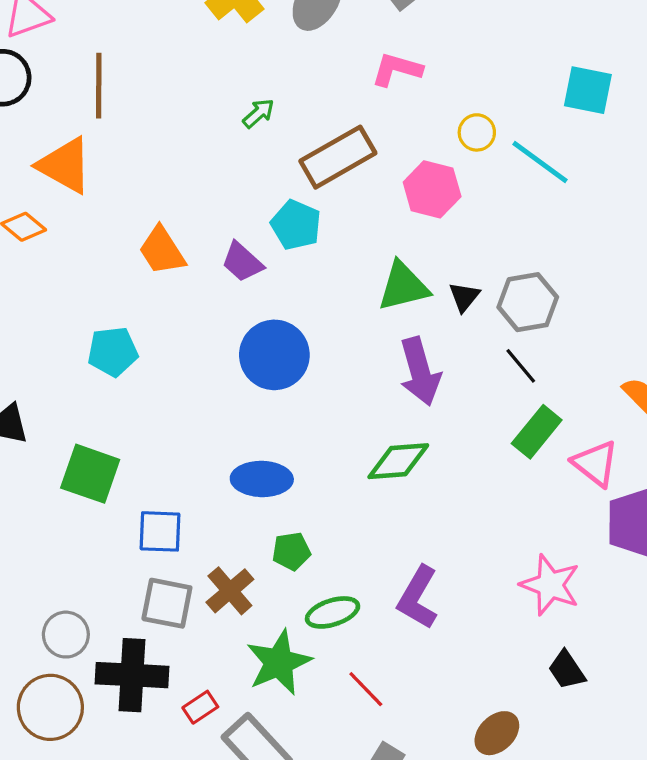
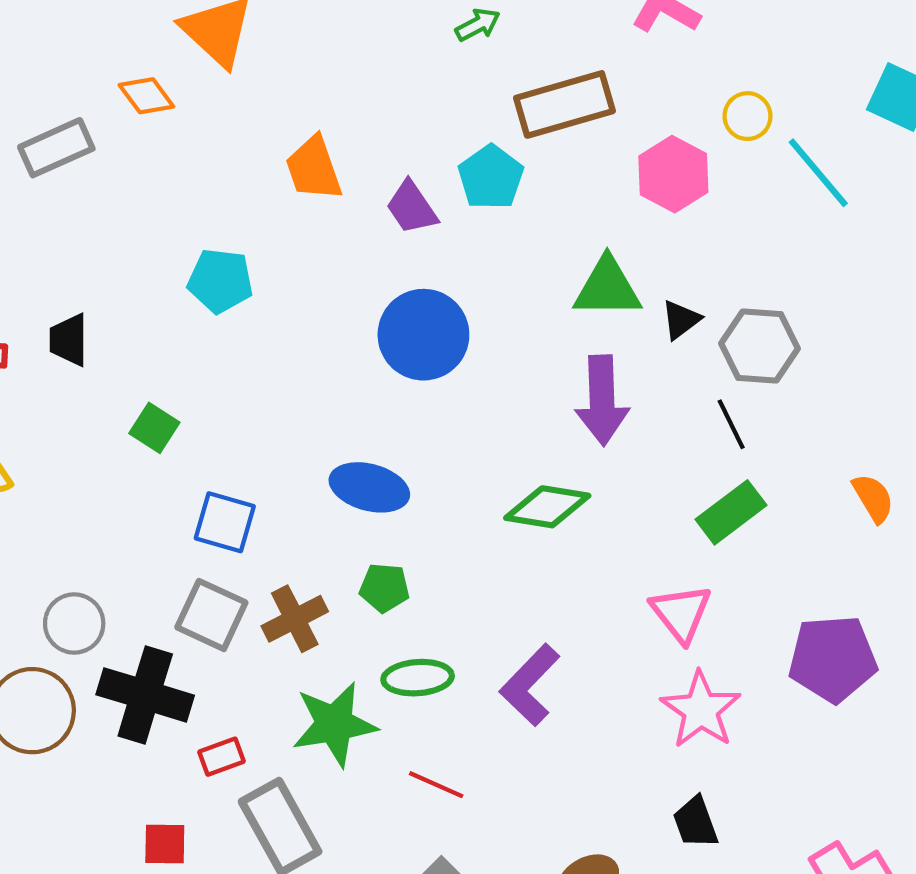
pink triangle: (595, 463) -> (681, 613), moved
green square: (90, 474) -> (154, 428), size x0.6
red line: (366, 689) -> (436, 785), turned -36

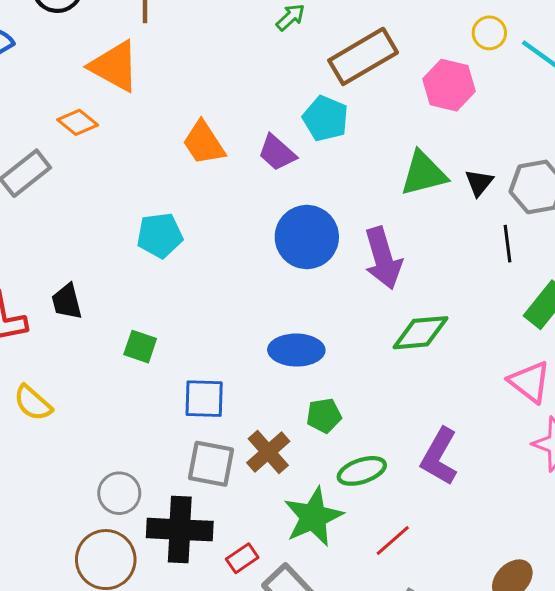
purple arrow: (602, 400) -> (383, 258), moved
black line: (731, 424) -> (508, 244), moved, turned 33
red line: (436, 785) -> (393, 540), turned -51

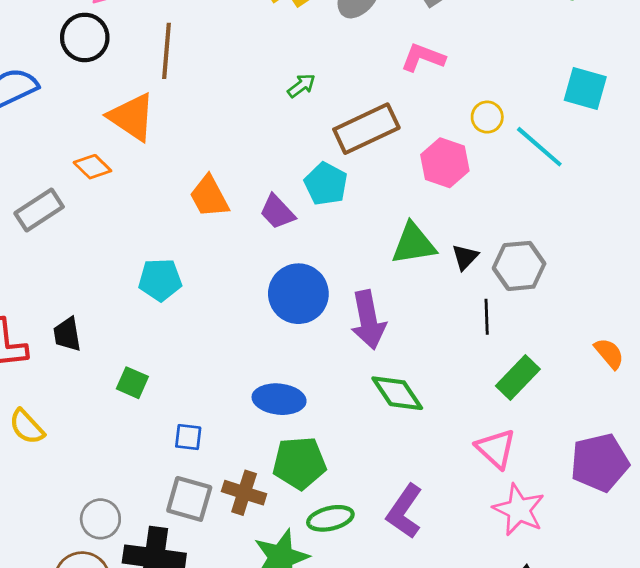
green diamond: (420, 333) -> (397, 393), turned 56
blue square: (204, 399) -> (188, 437), size x0.7
green pentagon: (324, 416) -> (299, 463), size x1.6
brown cross: (268, 452) -> (244, 493), turned -36

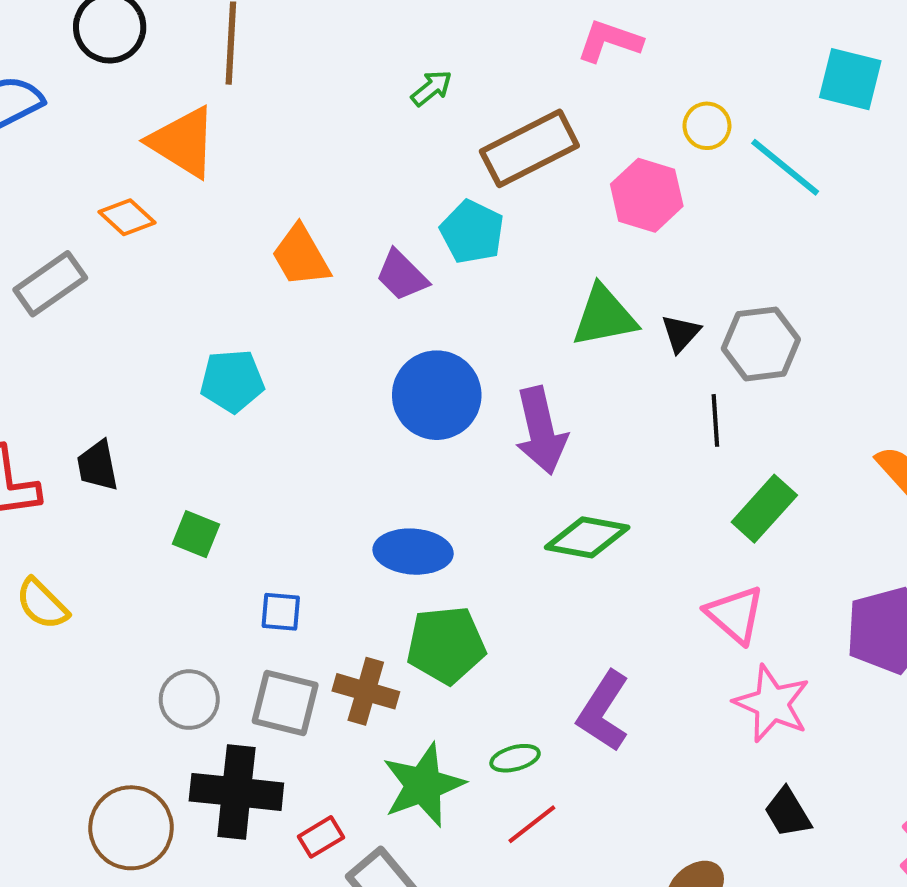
green diamond: (397, 393) -> (587, 537), turned -44
green ellipse: (330, 518) -> (515, 758), moved, size x0.7
gray circle: (100, 519) -> (189, 700), moved

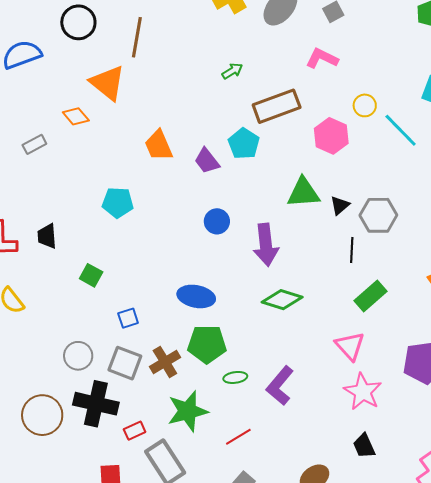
gray rectangle: (50, 284) -> (34, 144), size x0.7
blue circle: (437, 395) -> (217, 221), size x0.6
blue square: (281, 612) -> (128, 318), turned -30
brown cross: (366, 691) -> (165, 362), turned 36
green ellipse: (515, 758) -> (235, 377), moved

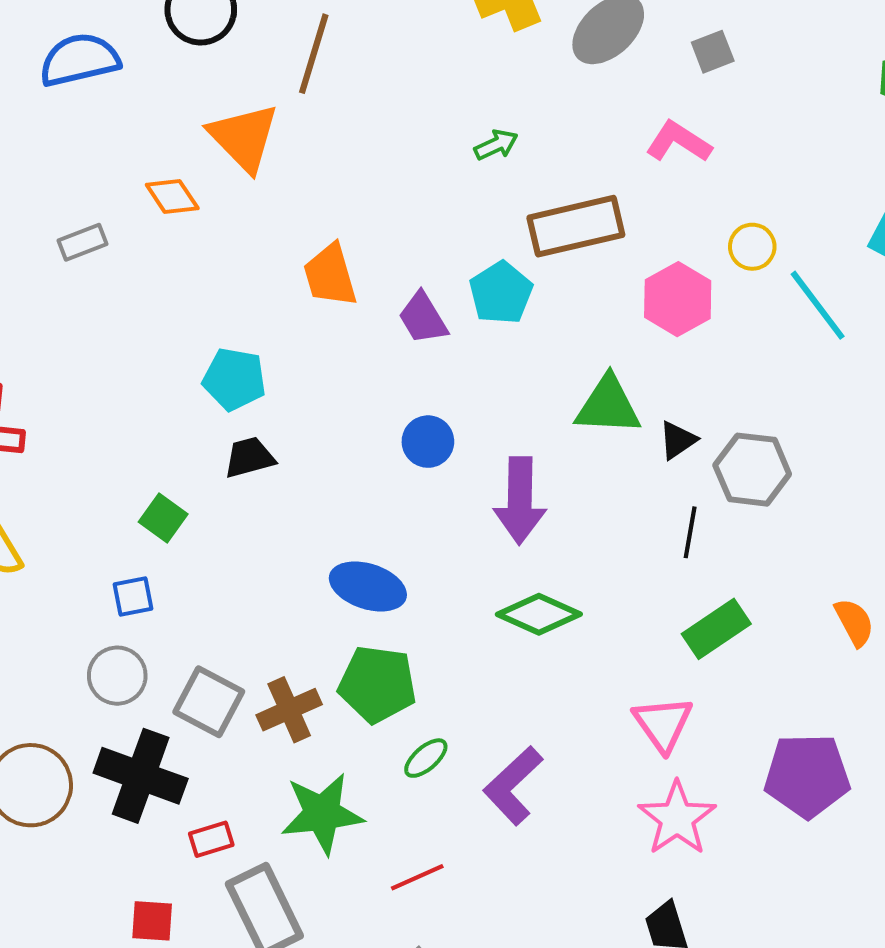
black trapezoid: (47, 236) -> (249, 457), moved, turned 72
blue square: (128, 318) -> (133, 597), moved
green ellipse: (235, 377) -> (426, 758), turned -40

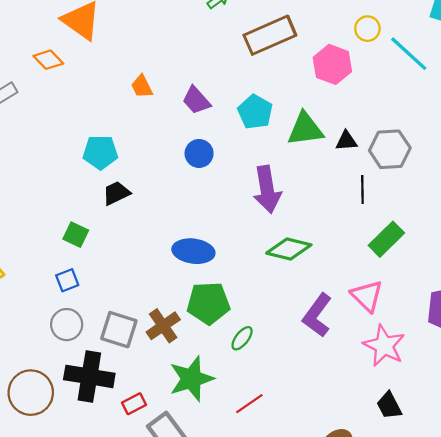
orange trapezoid: (330, 275) -> (142, 86), size x0.7
cyan pentagon: (501, 293) -> (255, 112), moved
black triangle: (678, 440) -> (346, 141), turned 40
blue circle: (428, 442) -> (199, 153), moved
purple L-shape: (513, 786) -> (317, 315), moved

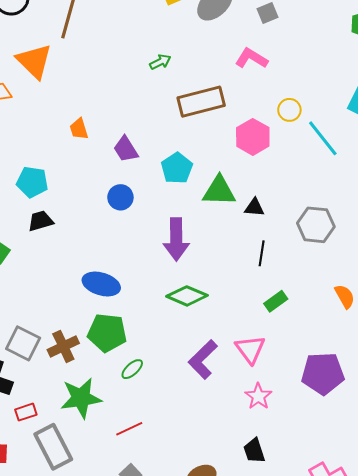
gray hexagon: (390, 149) -> (316, 225), moved
green rectangle: (386, 239) -> (276, 301), size x0.7
pink star: (384, 346) -> (258, 396), size x0.7

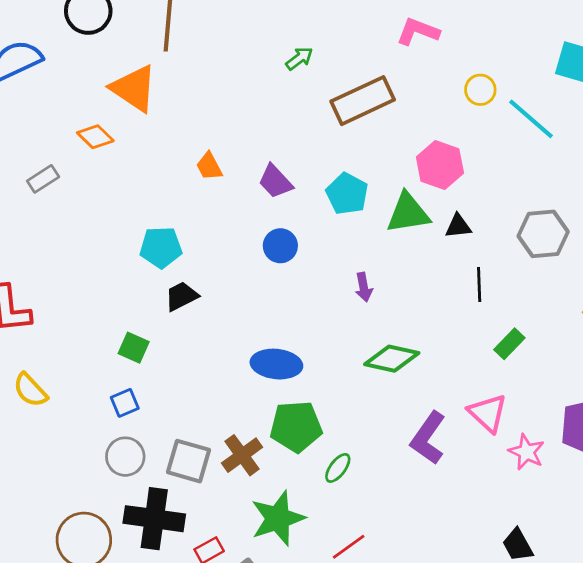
pink hexagon: (253, 137) -> (440, 165), moved
purple arrow: (176, 239) -> (364, 287), size x0.5
pink star: (258, 396) -> (527, 452), moved

